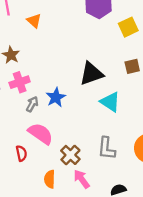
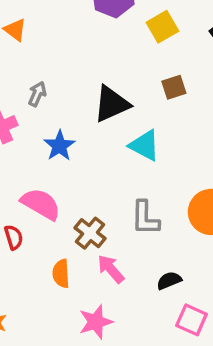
gray arrow: (32, 104) -> (37, 94), moved

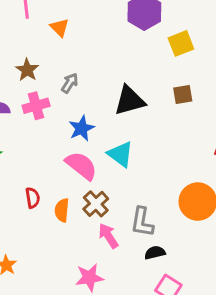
cyan triangle: (145, 145) -> (121, 154), moved
pink semicircle: (41, 204) -> (81, 166), moved
gray L-shape: (145, 218) -> (142, 222), moved
orange semicircle: (61, 273) -> (62, 210), moved

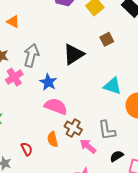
gray arrow: (70, 83) -> (31, 55), size x1.6
cyan triangle: (121, 154) -> (113, 86), moved
red semicircle: (33, 198) -> (27, 149), moved
black semicircle: (155, 253) -> (117, 156), moved

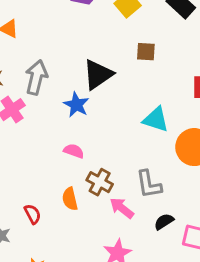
brown square: (107, 39) -> (146, 52), turned 32
blue star: (48, 82) -> (76, 105), moved
pink semicircle: (56, 106) -> (74, 151), size x0.6

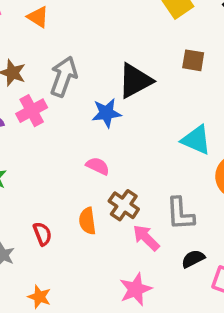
blue star: (76, 105) -> (106, 113), turned 30

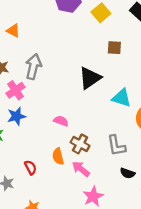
black triangle: (135, 81) -> (90, 78), moved
blue star: (106, 113) -> (17, 116), moved
pink arrow: (146, 238) -> (81, 169), moved
black semicircle: (193, 259) -> (127, 173), turned -128

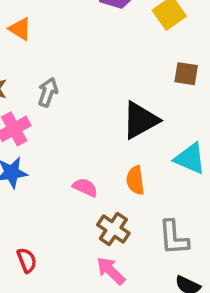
gray arrow: (33, 67) -> (48, 92), size x0.7
orange semicircle: (58, 156) -> (135, 180), moved

